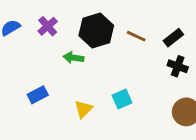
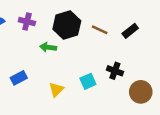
purple cross: (48, 26) -> (27, 22), turned -35
black cross: (178, 66) -> (115, 71), moved

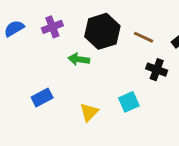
purple cross: (27, 22) -> (52, 27), turned -35
black cross: (115, 71) -> (157, 70), moved

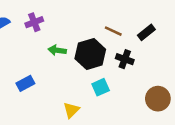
black hexagon: (102, 31) -> (90, 54), moved
yellow triangle: (89, 112) -> (71, 110), moved

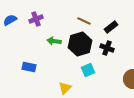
brown line: (113, 31) -> (84, 21), moved
black rectangle: (146, 32) -> (111, 27), moved
blue rectangle: (25, 83) -> (29, 67), turned 40

